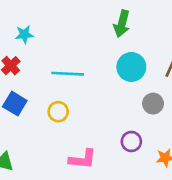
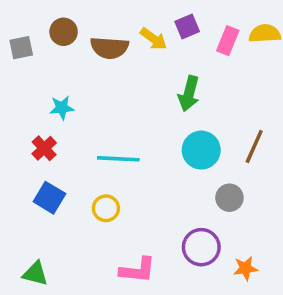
purple circle: (131, 141) -> (201, 247), size x1.4

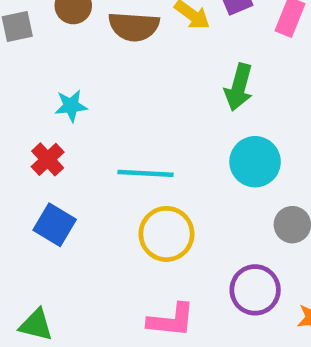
yellow circle: (106, 208) -> (167, 234), moved, size x1.5

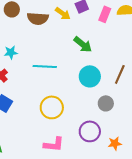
green arrow: (239, 87) -> (83, 44), turned -66
cyan line: (146, 173) -> (45, 66), moved

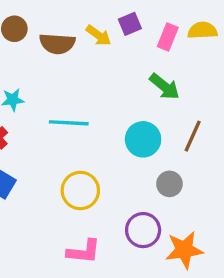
green arrow: (83, 44) -> (165, 87), moved
orange star: (115, 143) -> (184, 250), size x1.6

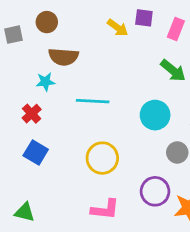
purple square: (130, 24) -> (144, 18), turned 30
brown semicircle: (57, 44) -> (63, 57), moved

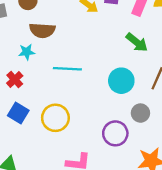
yellow circle: (102, 158) -> (55, 118), moved
purple circle: (155, 191) -> (115, 133), moved

